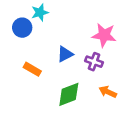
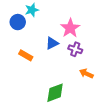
pink star: (104, 35) -> (70, 28), moved, turned 30
green diamond: (69, 94) -> (55, 93), moved

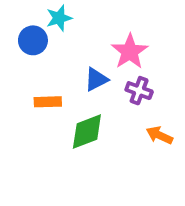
orange rectangle: (26, 55) -> (48, 102), turned -32
green diamond: (55, 93) -> (87, 132), moved

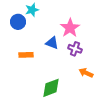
blue triangle: (96, 79) -> (52, 43), turned 48
green diamond: (87, 132) -> (51, 88), moved

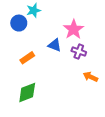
orange rectangle: (26, 55) -> (27, 58), turned -32
green diamond: (51, 88) -> (27, 93), moved

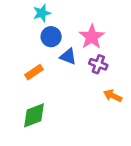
blue circle: (19, 23) -> (51, 37), moved

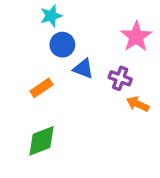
pink star: (92, 37) -> (136, 37), moved
orange arrow: (113, 96) -> (138, 104), moved

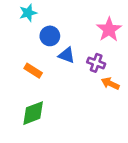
cyan star: (51, 16) -> (28, 13), moved
orange rectangle: (42, 88) -> (33, 71), turned 66

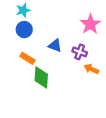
blue circle: (50, 36) -> (24, 30), moved
green diamond: (33, 113) -> (41, 77), moved, turned -65

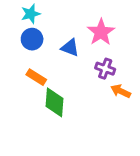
pink star: (90, 24) -> (101, 32), moved
blue triangle: (55, 46) -> (70, 48), moved

